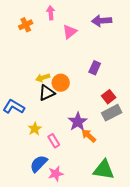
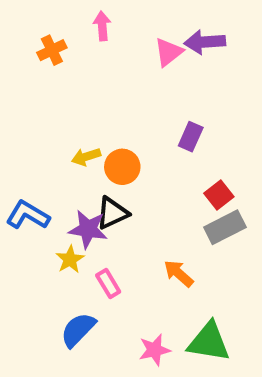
pink triangle: (70, 32) -> (169, 52), moved
black triangle: (47, 93) -> (112, 213), moved
purple star: (78, 122) -> (88, 229), moved, turned -30
pink star: (56, 174) -> (154, 350), moved

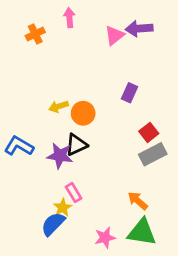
yellow star: (70, 259) -> (63, 208), moved
orange arrow: (179, 273) -> (138, 201), moved

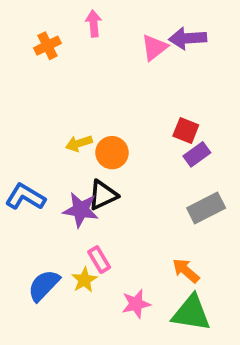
purple rectangle: (130, 93) -> (197, 154), moved, turned 30
red square: (149, 132) -> (186, 130), moved, turned -30
blue semicircle: (53, 224) -> (44, 285), moved
pink star: (105, 238) -> (136, 304), moved

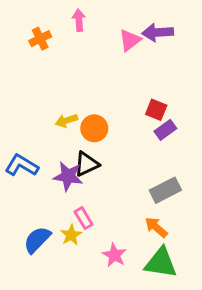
gray rectangle: (206, 208) -> (165, 190), moved
pink star: (136, 304) -> (114, 255), turned -30

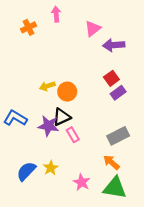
purple arrow: (158, 32) -> (114, 45), moved
red square: (156, 110) -> (111, 78), turned 32
pink rectangle: (83, 218) -> (73, 135), moved

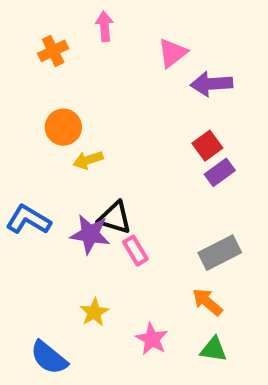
orange circle: (67, 92) -> (63, 127), moved
black triangle: (62, 117) -> (115, 218), turned 42
blue semicircle: (26, 171) -> (49, 358), moved, turned -95
green triangle: (115, 188) -> (214, 349), size x0.6

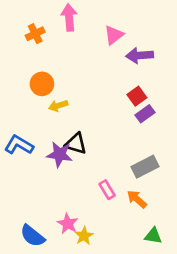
pink arrow: (105, 26) -> (69, 17), size x1.4
pink rectangle: (135, 251) -> (107, 190), moved
yellow star: (94, 312) -> (84, 236), moved
pink star: (152, 339) -> (68, 224), moved
green triangle: (214, 349) -> (153, 236), moved

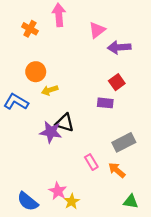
orange cross: (35, 34) -> (30, 29), turned -35
purple rectangle: (145, 114) -> (105, 103), moved, turned 42
blue L-shape: (19, 145) -> (16, 102), moved

